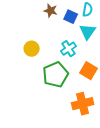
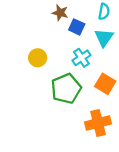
blue square: (71, 17) -> (77, 27), moved

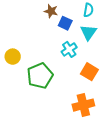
yellow circle: (38, 58) -> (13, 57), moved
green pentagon: (66, 89) -> (40, 76), moved

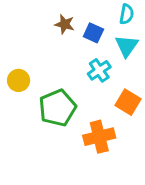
brown star: (51, 11) -> (65, 24), moved
orange cross: (83, 105) -> (99, 137), moved

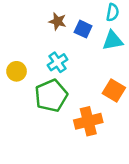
cyan triangle: (127, 46) -> (113, 41), turned 45
cyan cross: (99, 70) -> (57, 62), moved

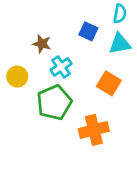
brown star: (57, 21) -> (42, 44), moved
orange square: (114, 90) -> (109, 83), moved

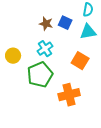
brown star: (42, 44) -> (46, 24), moved

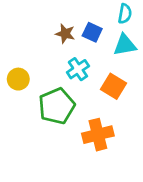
cyan cross: (45, 49) -> (78, 69), moved

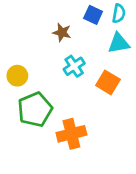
blue square: (92, 32) -> (93, 15), moved
green pentagon: (57, 106) -> (35, 109), moved
orange cross: (98, 135) -> (71, 134), moved

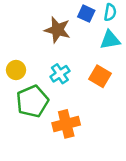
brown star: (62, 32) -> (57, 30), size x1.5
cyan cross: (74, 66) -> (60, 74), moved

